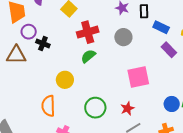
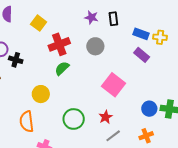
blue rectangle: (161, 27) -> (141, 34), moved
pink square: (138, 77) -> (114, 85), turned -35

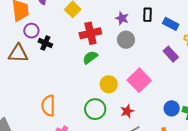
purple star: (91, 17) -> (122, 18), moved
blue rectangle: (141, 34) -> (171, 24), moved
yellow circle: (41, 94) -> (109, 84), moved

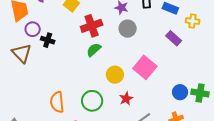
brown triangle: (18, 53) -> (22, 53), turned 50
green circle: (95, 109) -> (92, 101), moved
red star: (127, 111) -> (126, 99), moved

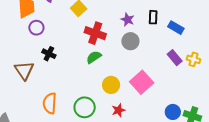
yellow cross: (193, 21) -> (194, 59), moved
red cross: (92, 26) -> (95, 33), turned 30
black cross: (48, 40) -> (49, 54), moved
brown triangle: (22, 53) -> (24, 70), moved

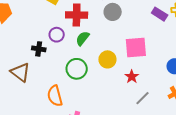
purple circle: (36, 28) -> (57, 35), moved
pink square: (142, 82) -> (136, 48), turned -35
green circle: (85, 107) -> (77, 69), moved
red star: (118, 110) -> (132, 77), moved

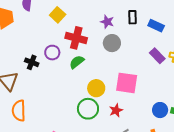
green circle: (77, 69) -> (88, 109), moved
orange semicircle: (55, 96) -> (19, 111), moved

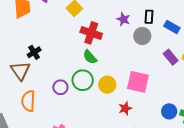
gray circle: (112, 43) -> (142, 36), moved
purple circle: (52, 53) -> (60, 87), moved
black cross: (32, 62) -> (34, 52), moved, turned 32
green semicircle: (77, 62) -> (90, 57), turned -98
green circle: (88, 109) -> (83, 80), moved

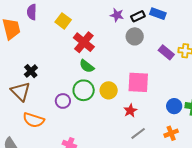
black rectangle: (149, 17) -> (138, 16), turned 72
purple star: (123, 19) -> (117, 15), moved
blue rectangle: (172, 27) -> (158, 14), moved
red cross: (91, 33) -> (84, 42), turned 30
orange semicircle: (28, 101) -> (34, 120), turned -65

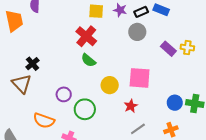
yellow square: (63, 21) -> (96, 11), moved, turned -35
green circle: (84, 90) -> (85, 109), moved
orange semicircle: (34, 120) -> (44, 121), moved

